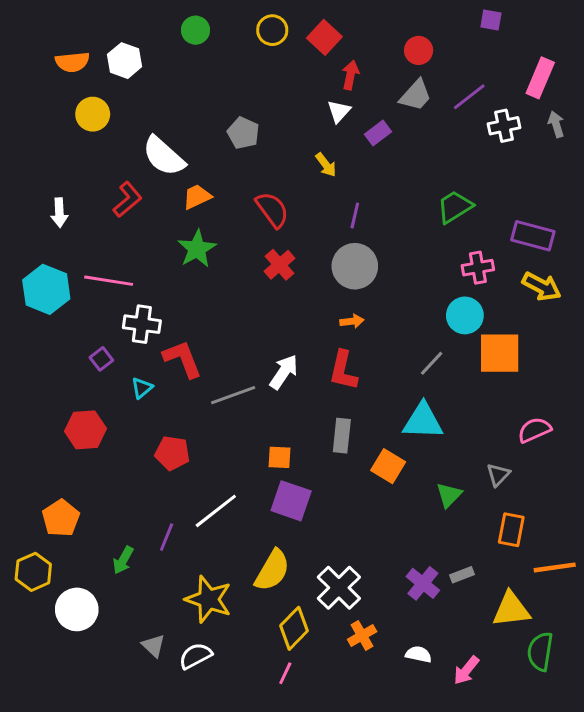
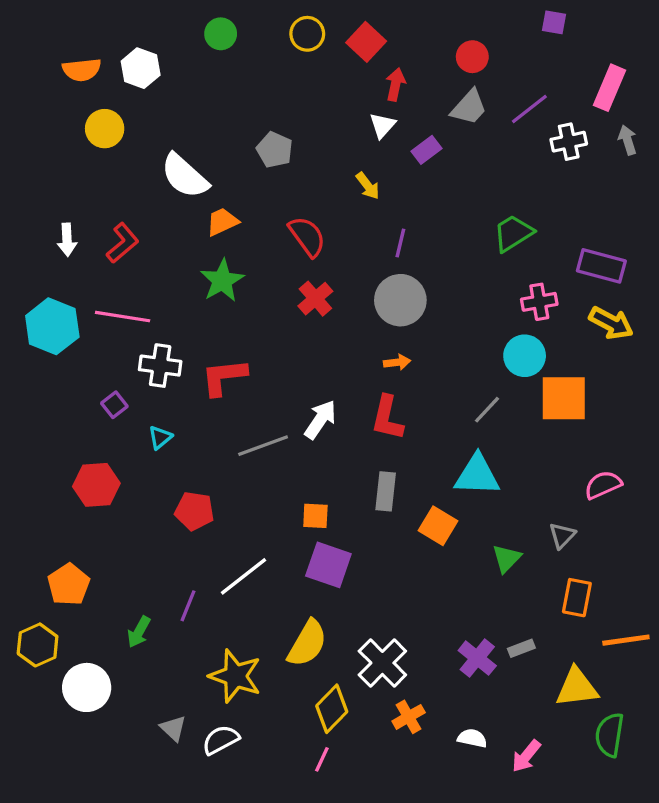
red L-shape: (127, 200) -> (123, 243), moved
red L-shape: (182, 359) -> (224, 377), moved, turned -75

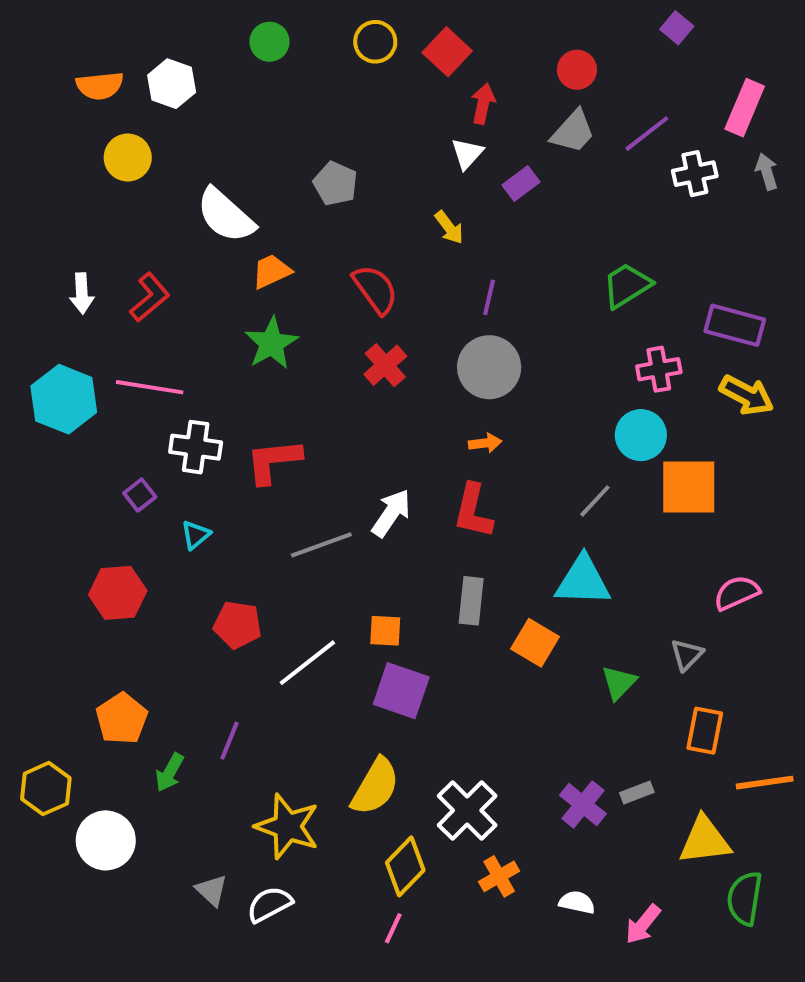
purple square: (554, 22) -> (677, 28), turned 30
white line: (243, 576) -> (307, 663), moved
orange pentagon: (69, 585) -> (122, 719), moved

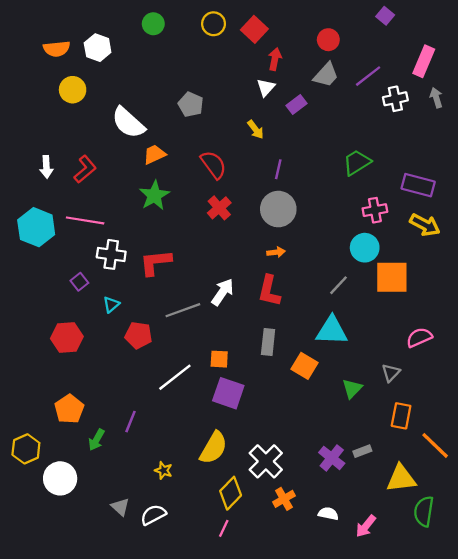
red pentagon: (238, 625) -> (138, 335), moved
orange line: (765, 783) -> (435, 445), turned 52
yellow star: (287, 826) -> (163, 470), size x0.5

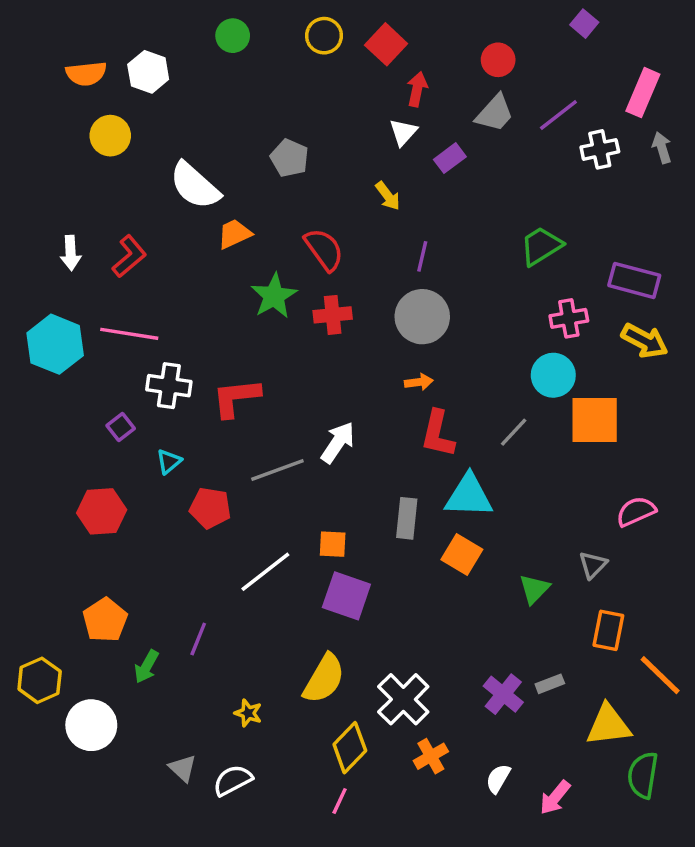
green star: (154, 195) -> (274, 296), moved
red cross: (219, 208) -> (333, 315), turned 35
red L-shape: (269, 291) -> (438, 434), moved
cyan triangle: (332, 331) -> (469, 496), moved
white semicircle: (328, 514) -> (498, 779), turned -72

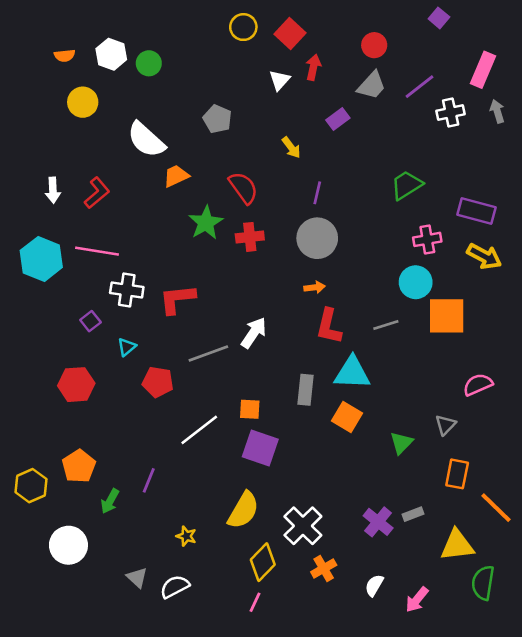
green circle: (233, 36) -> (149, 63), moved
orange semicircle: (86, 74) -> (65, 56), size x0.7
white triangle: (403, 132) -> (280, 80), moved
gray line: (514, 432) -> (386, 325), turned 30
yellow hexagon: (40, 680) -> (31, 486), moved

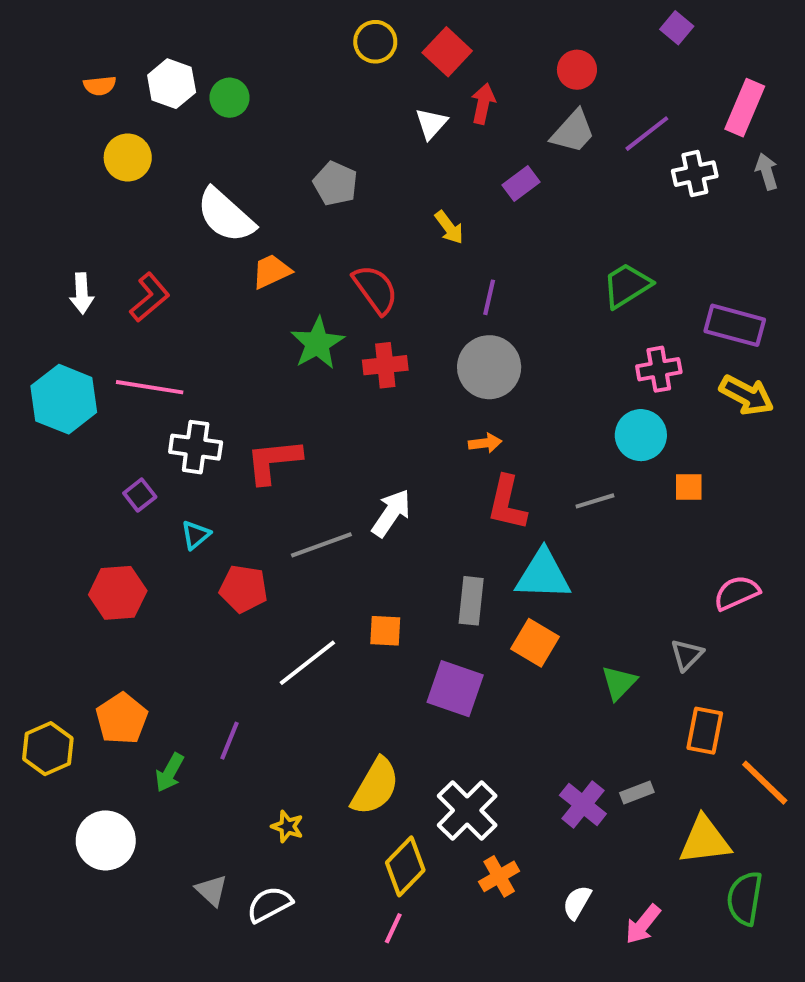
orange square: (447, 316) -> (689, 487), size x0.5
purple square: (260, 448) -> (455, 689), moved

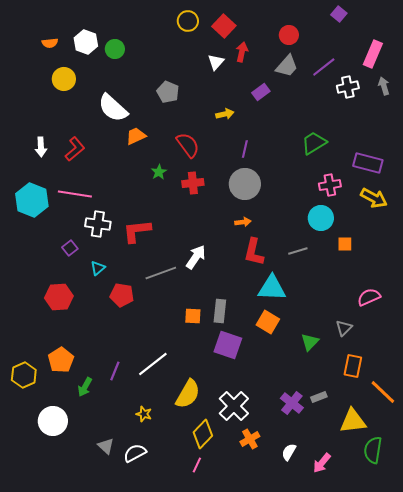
yellow arrow: (449, 227) -> (225, 114), turned -66
green star: (317, 343) -> (159, 172), size x0.6
gray rectangle: (471, 601) -> (220, 311), moved
white line: (307, 663) -> (153, 364), moved

